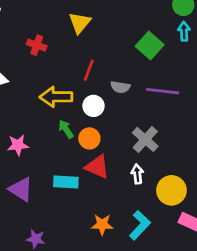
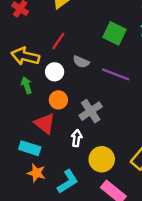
green square: (150, 46) -> (115, 33), turned -30
orange circle: (89, 138) -> (58, 100), moved
cyan rectangle: (66, 182) -> (30, 148), moved

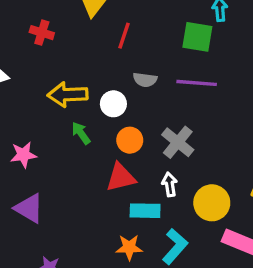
green square: (115, 33) -> (197, 37), moved
red line: (58, 41) -> (124, 36), moved
red triangle: (45, 124) -> (121, 177), turned -35
cyan rectangle: (30, 148) -> (145, 211), moved

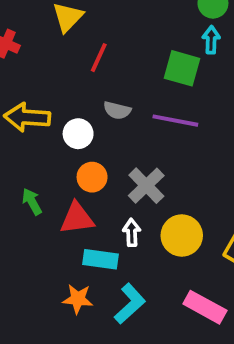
green arrow: (81, 133) -> (32, 202), moved
yellow circle: (212, 203) -> (182, 235), moved

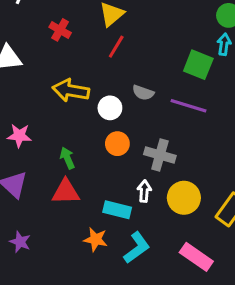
red line: (99, 58) -> (116, 47), moved
gray cross: (146, 186) -> (160, 155), turned -36
red triangle: (77, 218) -> (66, 192), moved

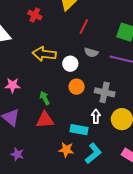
red line: (116, 47) -> (84, 27), moved

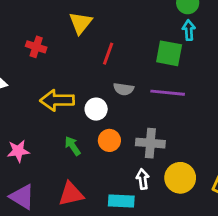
green arrow: (45, 98) -> (73, 146), moved

